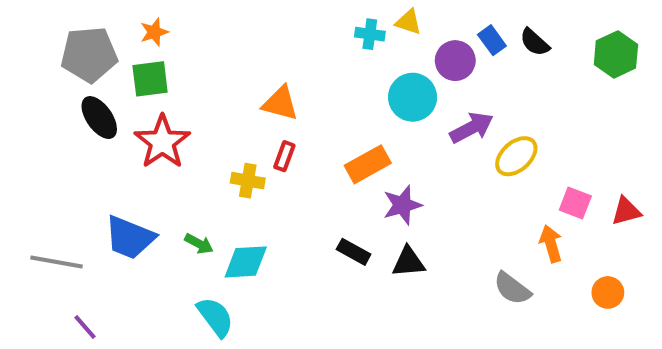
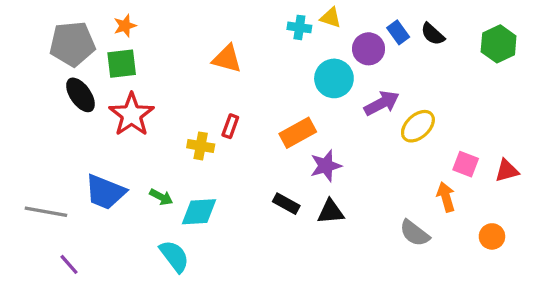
orange triangle: (280, 103) -> (227, 59), moved

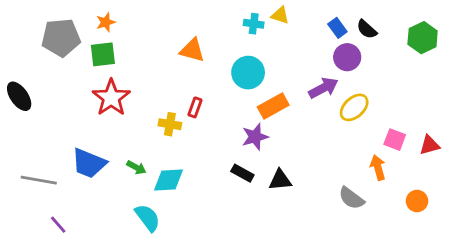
purple circle: (369, 49) -> (347, 57), moved
cyan circle: (334, 78) -> (248, 73), moved
black ellipse: (80, 95) -> (19, 96), moved
orange rectangle: (298, 133) -> (273, 106), moved
purple star: (326, 166) -> (255, 137), moved

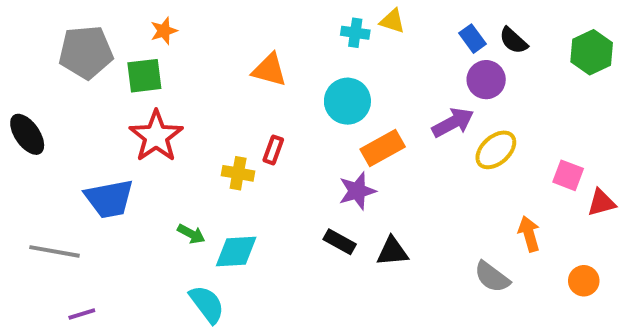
orange star: (106, 22) -> (164, 31), moved
pink square: (395, 140) -> (568, 175), moved
blue trapezoid: (89, 163) -> (109, 199), moved, turned -33
purple line: (58, 225) -> (82, 314), turned -66

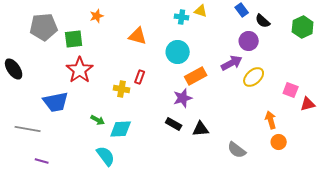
orange star: (164, 31) -> (97, 16), moved
blue rectangle: (472, 39) -> (242, 10), moved
gray semicircle: (492, 277) -> (237, 150), moved
orange circle: (584, 281) -> (279, 142), moved
purple line: (82, 314) -> (42, 161), turned 32

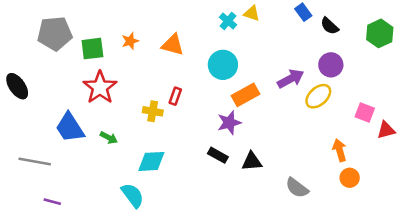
orange star: (97, 16) -> (130, 41), moved
cyan cross: (182, 17) -> (228, 21), turned 32
purple circle: (249, 41) -> (331, 65), moved
blue trapezoid: (56, 102) -> (70, 128), turned 68
green arrow: (98, 120) -> (109, 138), moved

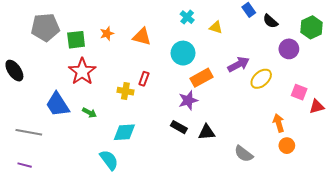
yellow triangle: (252, 13) -> (216, 27), moved
purple circle: (331, 65) -> (289, 49), moved
purple line: (52, 202) -> (25, 165), moved

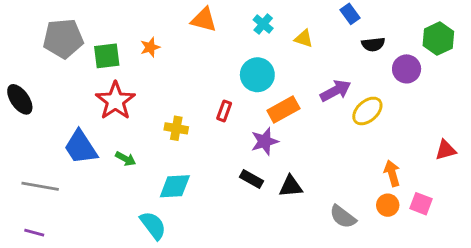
black semicircle: (270, 21) -> (373, 44), moved, turned -49
orange triangle: (142, 37) -> (204, 20), moved
red rectangle: (144, 79) -> (224, 111), moved
pink square: (299, 92) -> (421, 204), moved
orange circle: (287, 146) -> (388, 205), moved

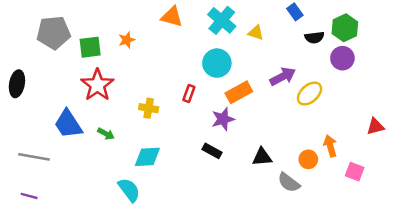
cyan cross: (263, 24) -> (222, 20), size x1.6
green hexagon: (438, 39) -> (345, 28), moved
black ellipse: (20, 99) -> (17, 84), turned 45
black triangle: (291, 186) -> (262, 157), moved
orange circle: (388, 205) -> (308, 159), moved

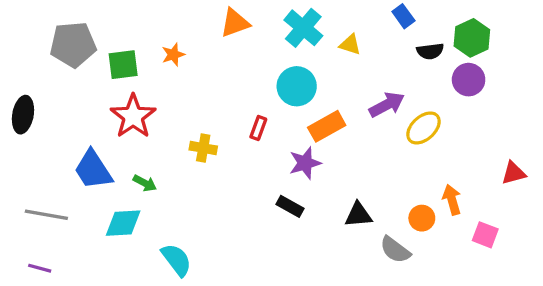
orange triangle: (172, 17) -> (235, 23), turned -35
cyan diamond: (147, 157) -> (123, 223), moved

